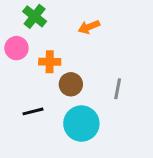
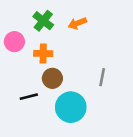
green cross: (35, 16) -> (43, 21), moved
brown circle: (71, 84) -> (52, 78), moved

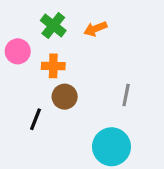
black line: (29, 97) -> (36, 119), turned -54
cyan circle: (71, 107) -> (111, 147), moved

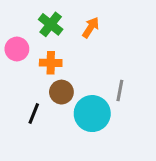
orange arrow: (95, 29) -> (91, 27), turned 145
cyan circle: (111, 147) -> (92, 114), moved

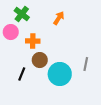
green cross: (51, 24) -> (22, 14), moved
gray line: (120, 90) -> (86, 64), moved

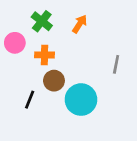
green cross: (22, 14) -> (42, 21), moved
gray line: (86, 64) -> (116, 64), moved

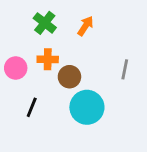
pink circle: (15, 43) -> (16, 68), moved
brown circle: (54, 81) -> (69, 77), moved

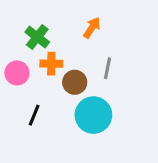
green cross: (45, 23) -> (37, 37), moved
gray line: (125, 69) -> (107, 68), moved

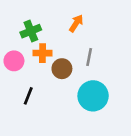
green cross: (37, 37) -> (31, 31), turned 30
cyan circle: (93, 115) -> (93, 96), moved

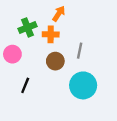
orange arrow: (76, 23) -> (59, 14), moved
orange cross: (42, 53) -> (51, 34), moved

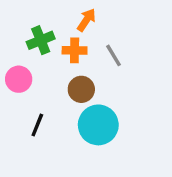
gray line: (80, 51) -> (114, 55), moved, turned -42
cyan circle: (83, 85) -> (98, 125), moved

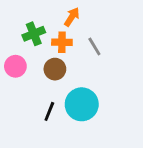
brown circle: (81, 89) -> (55, 69), moved
black line: (37, 125) -> (49, 111), moved

